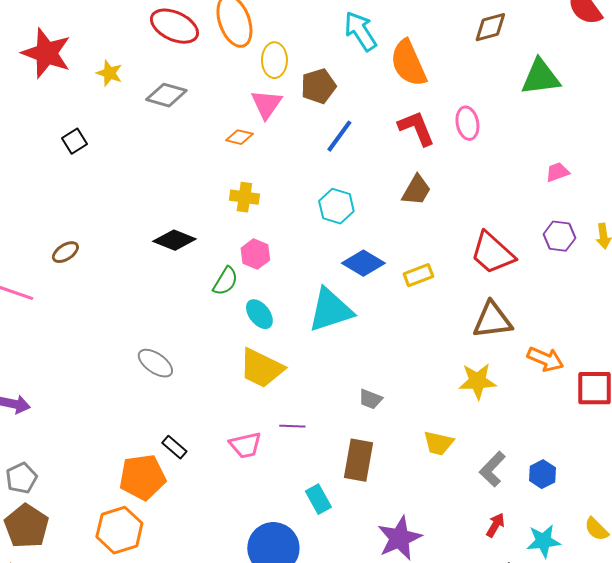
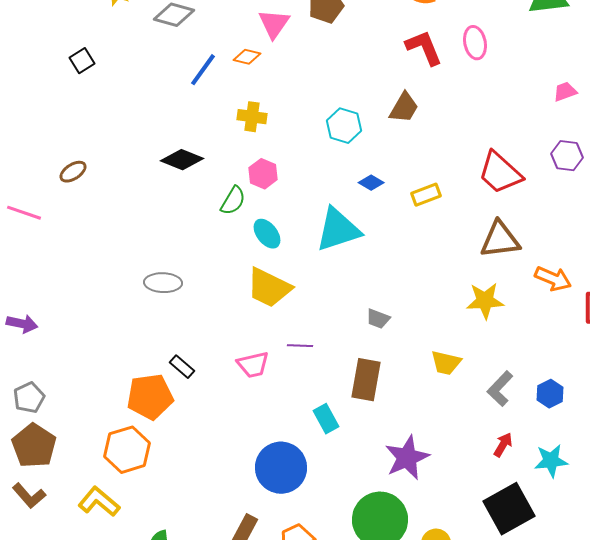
blue line: (339, 136) -> (203, 70), moved
brown trapezoid: (416, 190) -> (404, 108), moved
blue diamond: (363, 263) -> (371, 183), size x0.6
gray ellipse: (155, 363) -> (163, 283), turned -33

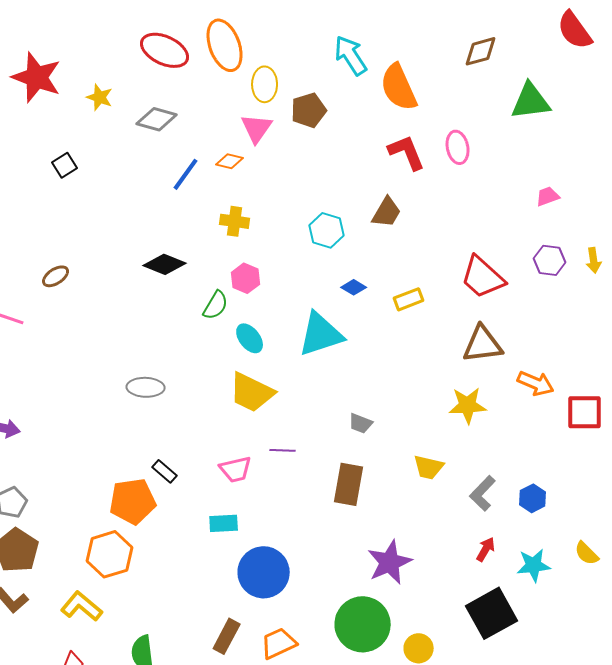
cyan rectangle: (326, 419) -> (224, 523), moved, turned -64

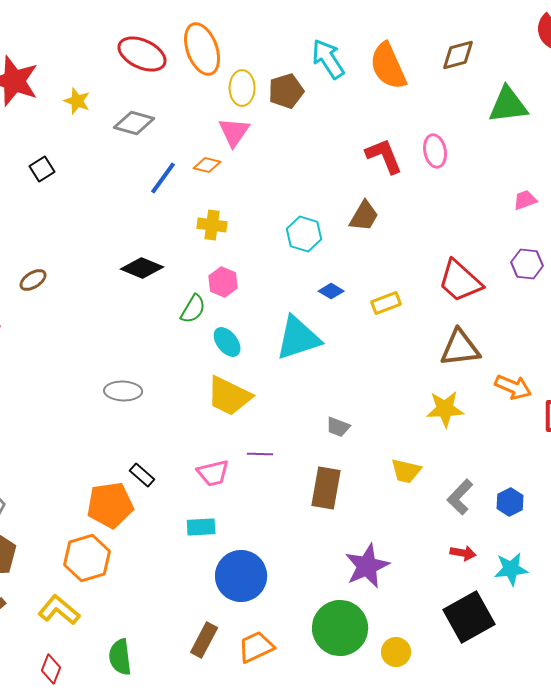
orange semicircle: (399, 87) -> (388, 66), moved
brown pentagon: (309, 110) -> (286, 91), moved
red arrow: (486, 549) -> (463, 553), turned 70

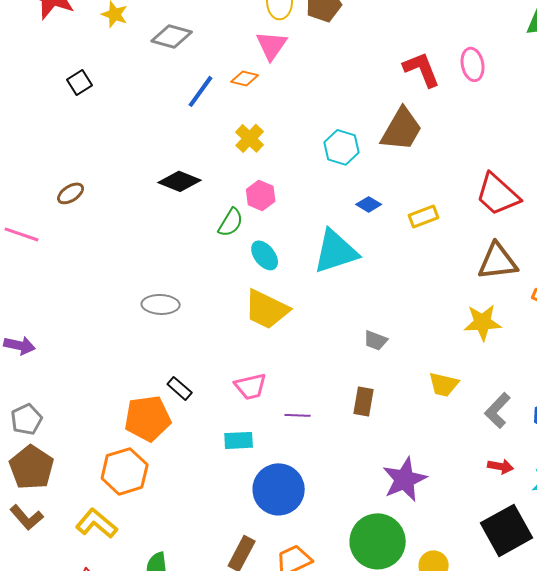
brown trapezoid: (364, 216) -> (402, 129), size x1.4
yellow cross: (212, 225) -> (250, 138), turned 36
purple line: (260, 454) -> (298, 415), moved
brown rectangle: (326, 488) -> (364, 401), size x0.7

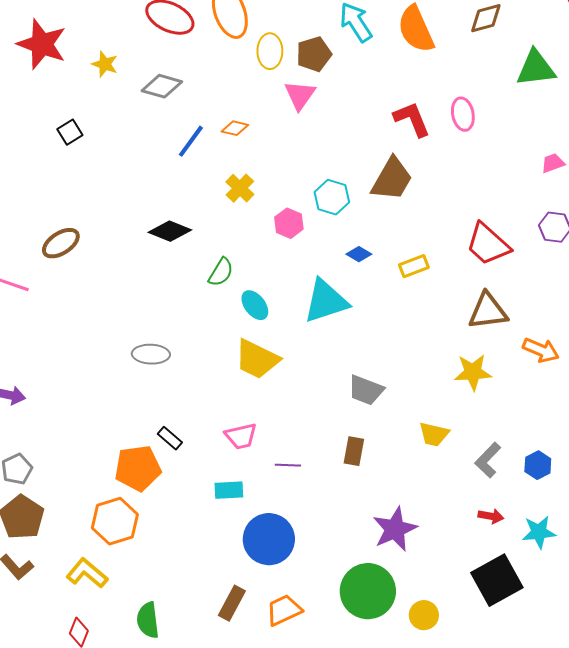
pink triangle: (272, 45) -> (300, 95), moved
brown ellipse: (71, 193) -> (61, 243), size x1.4
pink hexagon: (261, 195) -> (289, 223), moved
gray trapezoid: (376, 340) -> (366, 390), size x1.5

